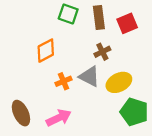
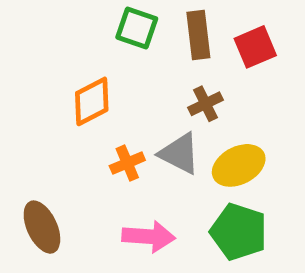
green pentagon: (134, 112) -> (239, 232), moved
pink arrow: (59, 118) -> (149, 237), moved, turned 30

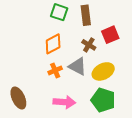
red square: (255, 47) -> (110, 35), moved
orange diamond: (92, 101) -> (53, 44), moved
brown cross: (205, 104) -> (89, 45), turned -32

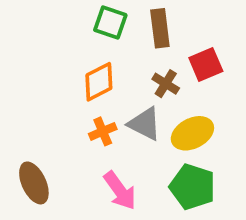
pink arrow: (64, 102) -> (120, 191), turned 50

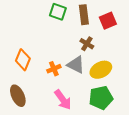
red square: (206, 65) -> (108, 21), moved
orange diamond: (99, 82) -> (23, 60), moved, turned -40
green pentagon: (192, 187) -> (101, 98), turned -30

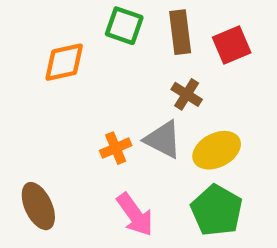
orange diamond: (23, 60) -> (64, 62), moved, turned 55
green pentagon: (101, 98) -> (217, 210), turned -30

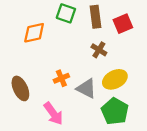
gray triangle: (163, 139) -> (86, 88), moved
brown ellipse: (38, 206) -> (20, 88), moved
pink arrow: (135, 215) -> (53, 114), moved

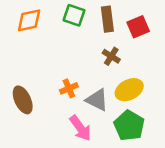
orange diamond: (34, 33) -> (29, 20), moved
pink arrow: (53, 114) -> (80, 128), moved

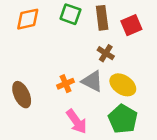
yellow ellipse: (129, 90) -> (123, 85), turned 60
gray triangle: (97, 100) -> (92, 81), moved

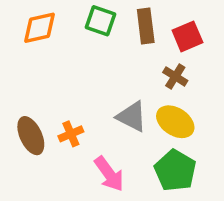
brown cross: (106, 53) -> (175, 76), moved
orange cross: (66, 84) -> (71, 134), moved

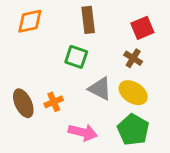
green square: (100, 21) -> (76, 57), moved
brown rectangle: (146, 26) -> (88, 20), moved
pink arrow: (109, 174) -> (83, 132), turned -40

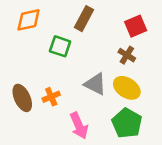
brown rectangle: (88, 20) -> (84, 19), turned 35
green square: (76, 57) -> (60, 46), moved
pink arrow: (83, 132) -> (79, 126), turned 52

